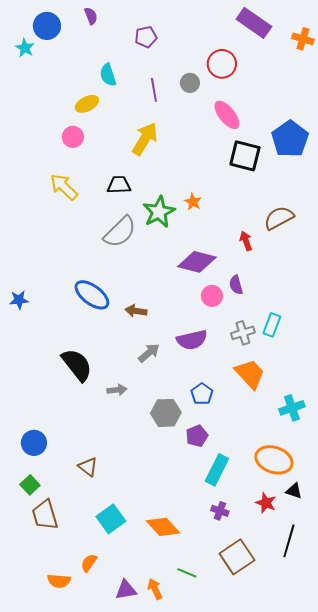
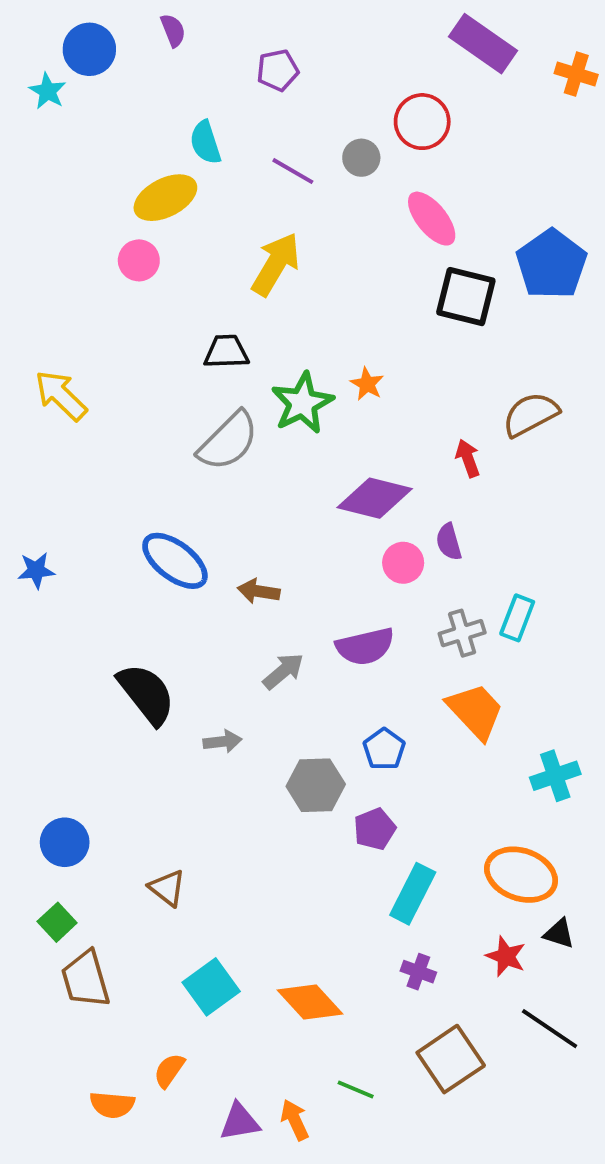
purple line: (154, 90) -> (293, 171), turned -50
yellow ellipse: (87, 104) -> (165, 198), size x1.4
yellow arrow: (64, 187) -> (61, 395), moved
black line: (289, 541) -> (550, 1029), turned -72

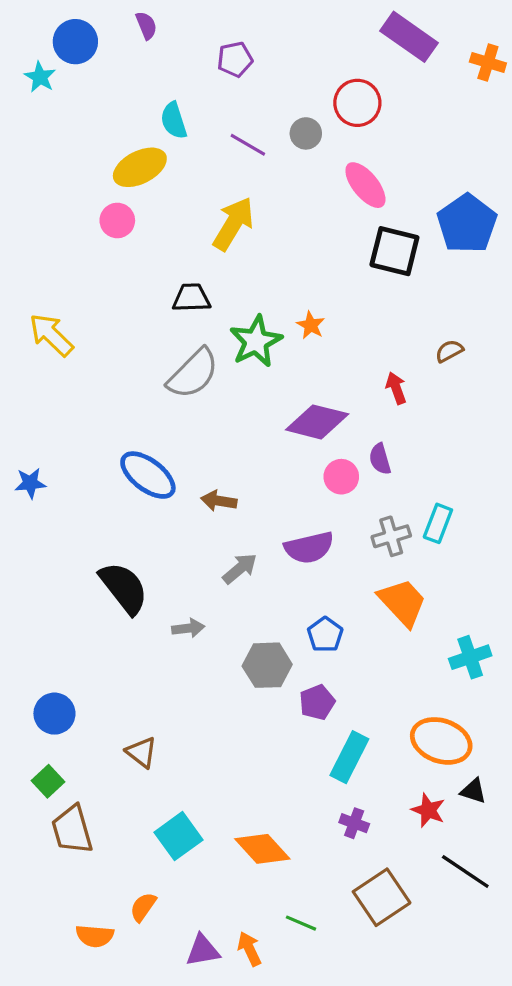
brown semicircle: (531, 414) -> (449, 351), size x0.6

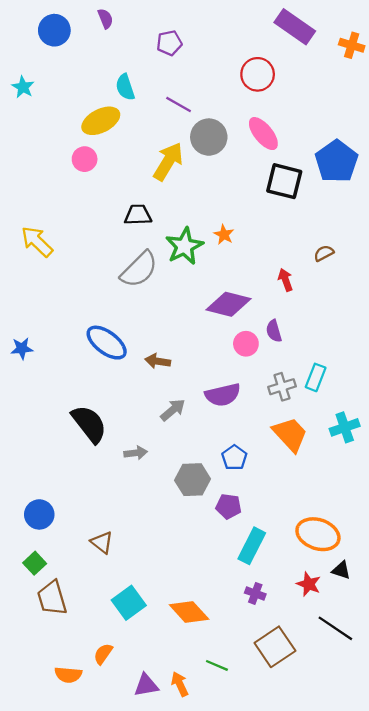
cyan star: (40, 77) -> (23, 87), moved
gray circle: (306, 133) -> (209, 137), moved, size x1.6
cyan cross: (470, 657) -> (345, 427), moved
purple pentagon: (317, 702) -> (229, 506), turned 30

